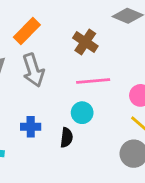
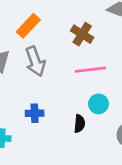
cyan circle: (82, 113) -> (98, 104), moved
black semicircle: (67, 138) -> (79, 124), moved

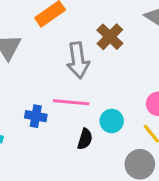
gray arrow: (35, 61) -> (78, 60), moved
pink line: (90, 70) -> (71, 102), moved

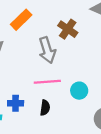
blue cross: (36, 116) -> (16, 103), moved
black semicircle: (85, 139) -> (45, 108), moved

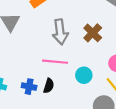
brown cross: (68, 29) -> (93, 33), moved
blue cross: (16, 103) -> (29, 87), moved

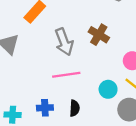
cyan circle: (84, 75) -> (108, 89), moved
black semicircle: (49, 86) -> (75, 108), moved

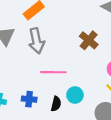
gray arrow: (64, 42) -> (37, 41), moved
cyan circle: (108, 89) -> (75, 95), moved

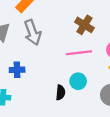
pink line: (53, 72) -> (79, 53), moved
blue cross: (29, 99) -> (17, 70), moved

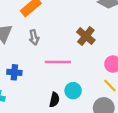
gray arrow: (33, 32) -> (34, 37), size x0.6
pink line: (79, 53) -> (58, 62), moved

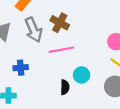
brown cross: (86, 36) -> (60, 23), moved
gray arrow: (34, 37) -> (34, 30), size x1.6

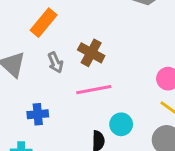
gray arrow: (34, 30) -> (55, 63), size x0.6

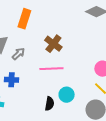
orange rectangle: (44, 23) -> (24, 19), turned -30
gray arrow: (55, 63) -> (18, 54), moved, turned -120

